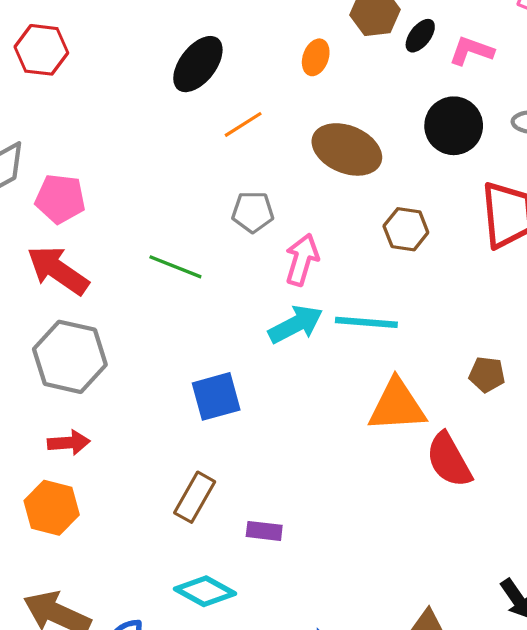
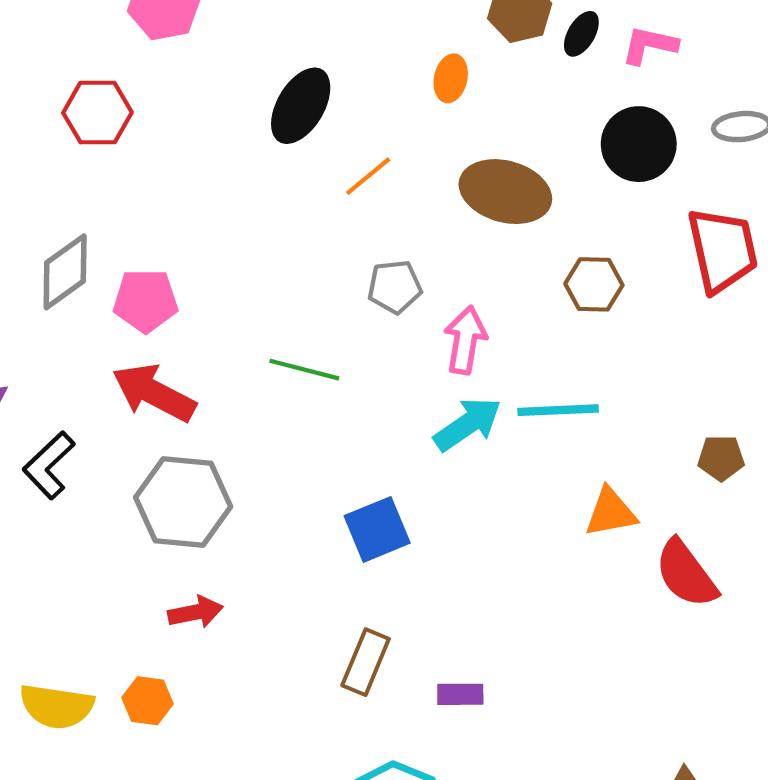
orange triangle: (397, 406) -> (611, 512), size x0.7
orange hexagon: (52, 508) -> (147, 701), moved, size x0.7

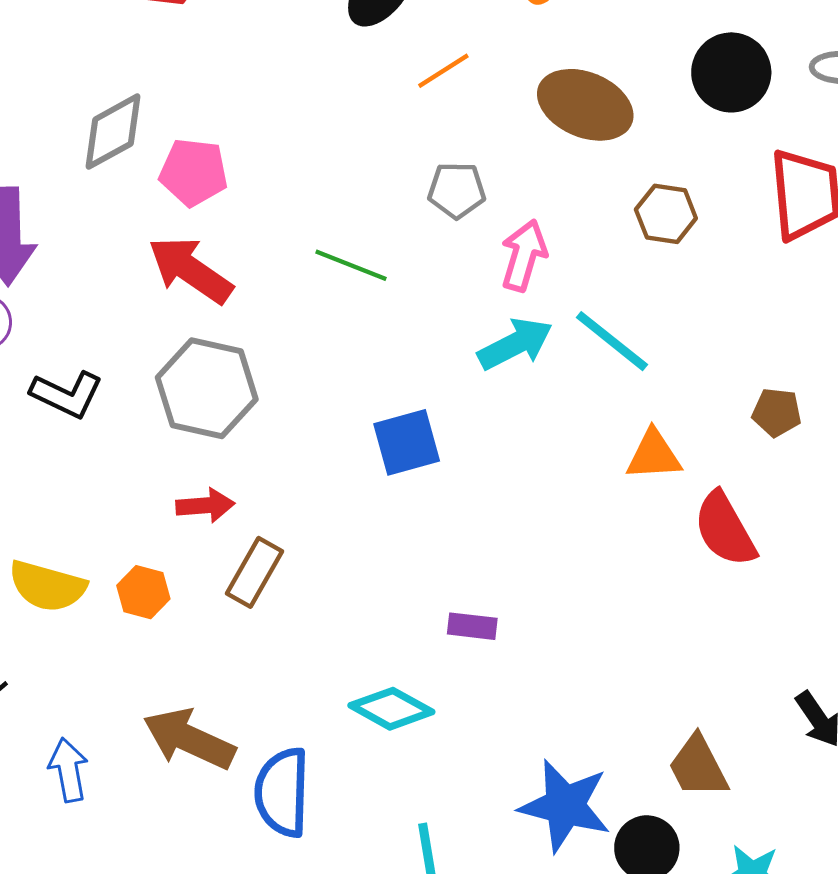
cyan line: (558, 410) -> (612, 341), turned 34
black L-shape: (49, 465) -> (67, 394), moved, turned -118
brown rectangle: (366, 662) -> (254, 572), moved

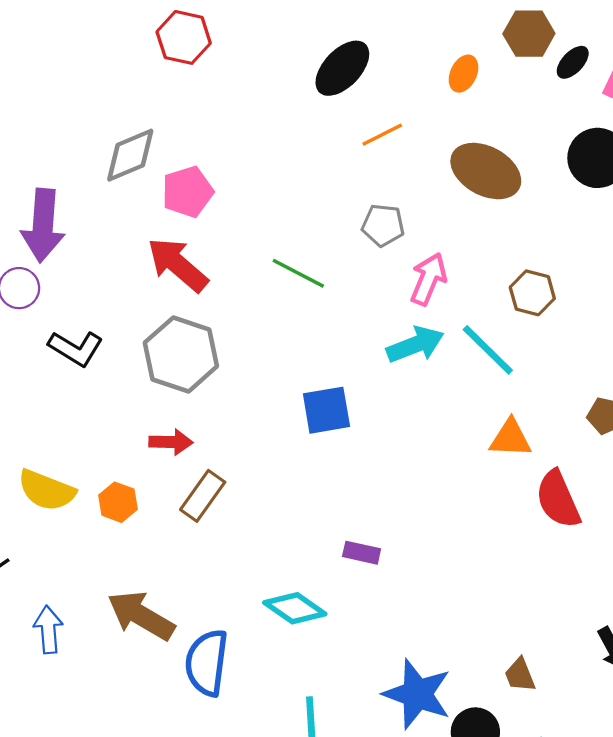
pink pentagon: (194, 172) -> (187, 192), turned -30
brown hexagon: (666, 214) -> (532, 293), moved
brown trapezoid: (698, 767) -> (520, 675), size x0.7

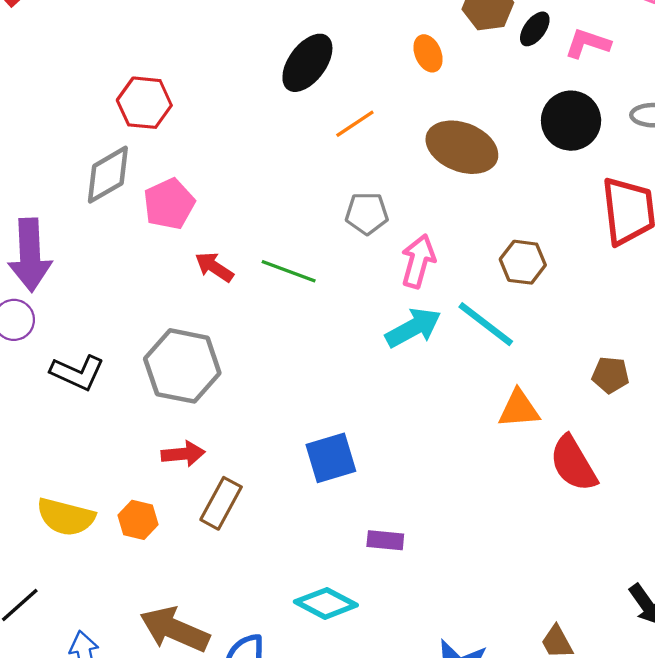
red hexagon: (184, 37) -> (144, 103), moved
orange ellipse: (464, 74) -> (428, 53), turned -42
red arrow: (178, 265) -> (214, 267), moved, size x0.6
blue square: (326, 410) -> (331, 458), moved

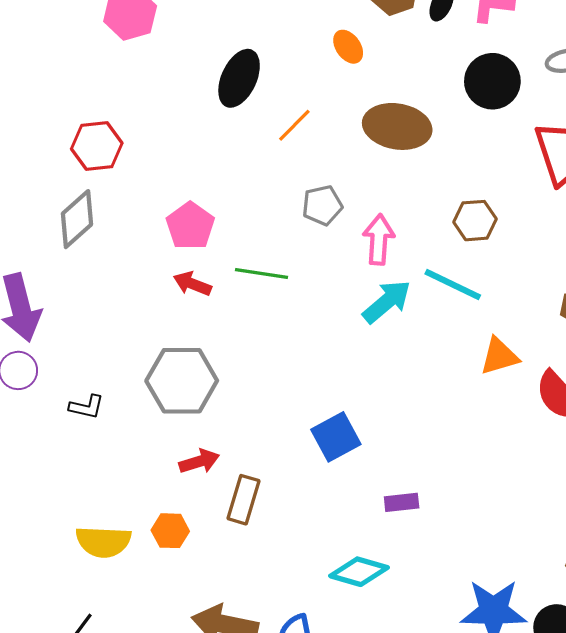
pink pentagon: (169, 204) -> (190, 226), moved
black L-shape: (77, 373) -> (87, 407), size x0.7

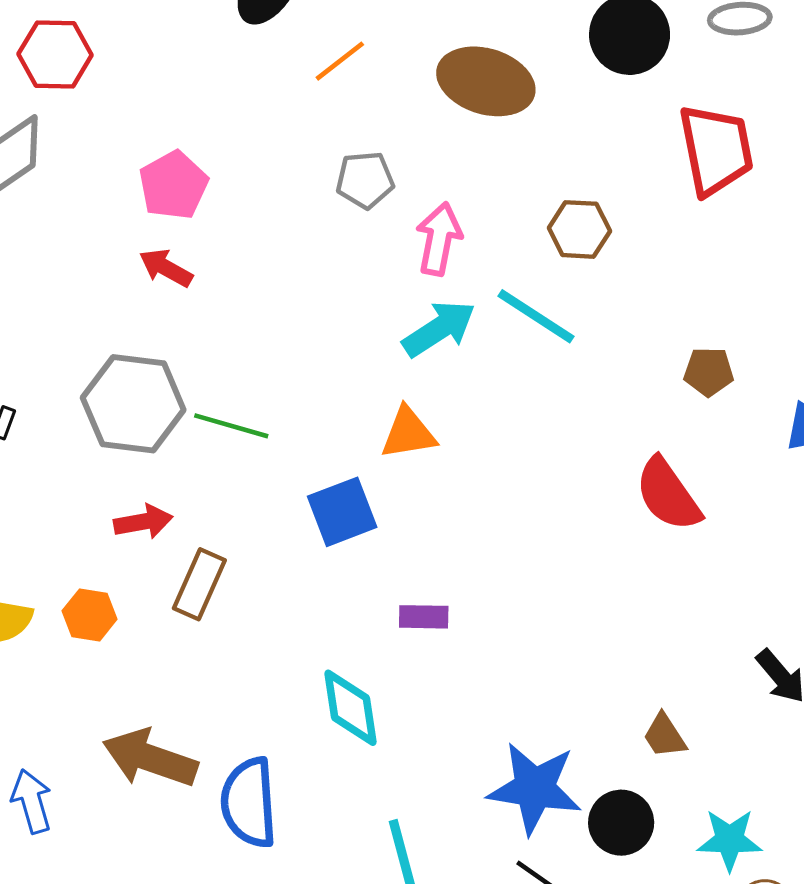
green line: (262, 273) -> (231, 426), moved
orange triangle: (499, 356) -> (408, 433), moved
cyan diamond: (359, 572) -> (350, 708), turned 58

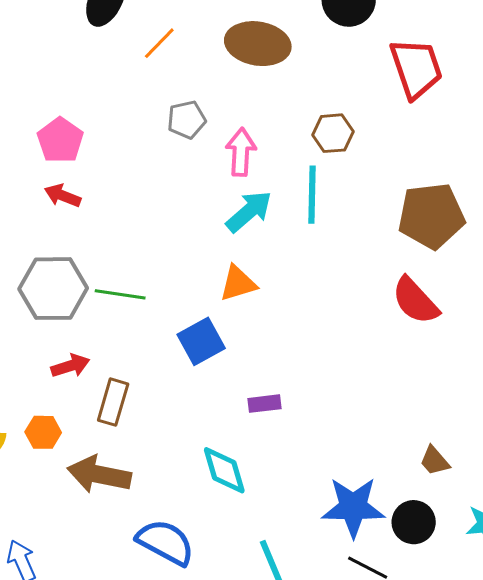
cyan line: (536, 316) -> (312, 195), turned 66
brown pentagon: (709, 372) -> (431, 216), size x2.0
brown arrow: (150, 758) -> (99, 474), moved
blue semicircle: (249, 803) -> (165, 542), turned 130

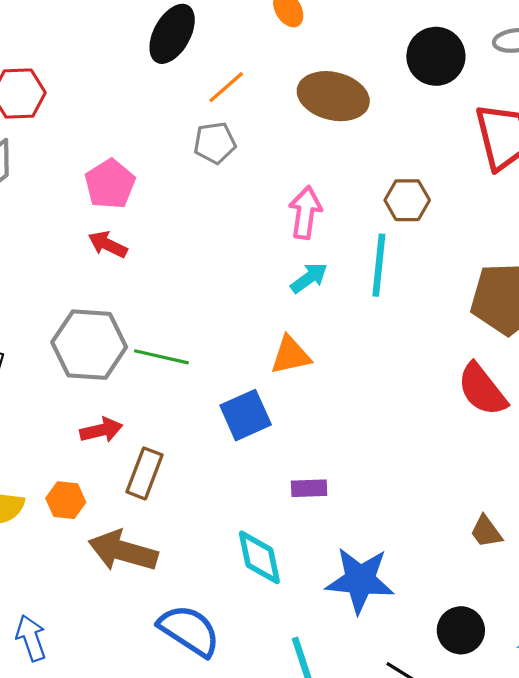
gray pentagon: (187, 120) -> (215, 143), moved
cyan arrow: (249, 211) -> (309, 278), size x0.7
brown trapezoid: (435, 461) -> (486, 532), moved
blue star: (353, 507) -> (360, 580), moved

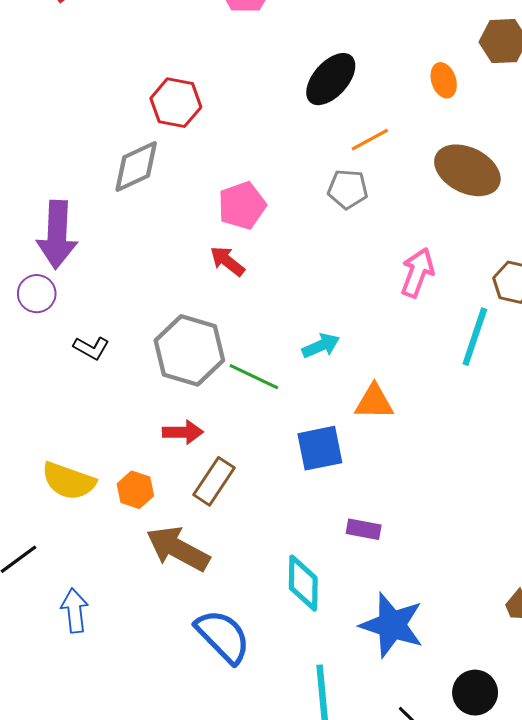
cyan arrow: (309, 278) -> (321, 346), moved

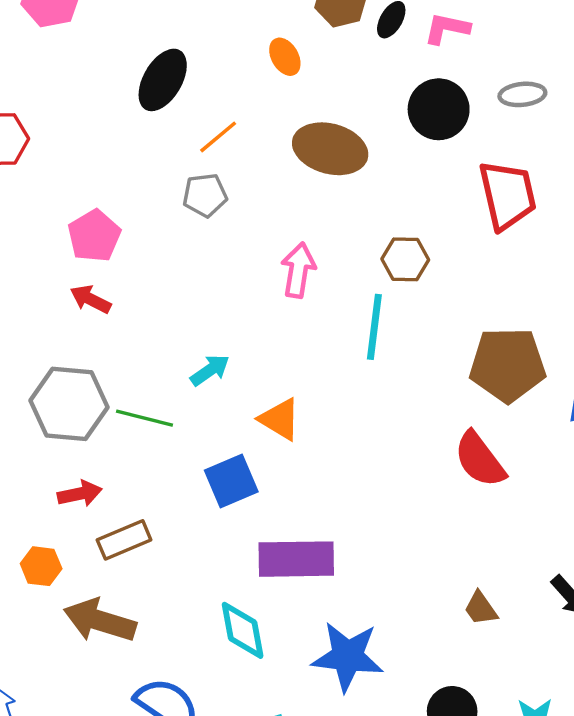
orange triangle: (374, 402) -> (280, 419), turned 42
brown rectangle: (214, 481) -> (124, 540), turned 45
purple rectangle: (364, 529) -> (296, 559), size x2.0

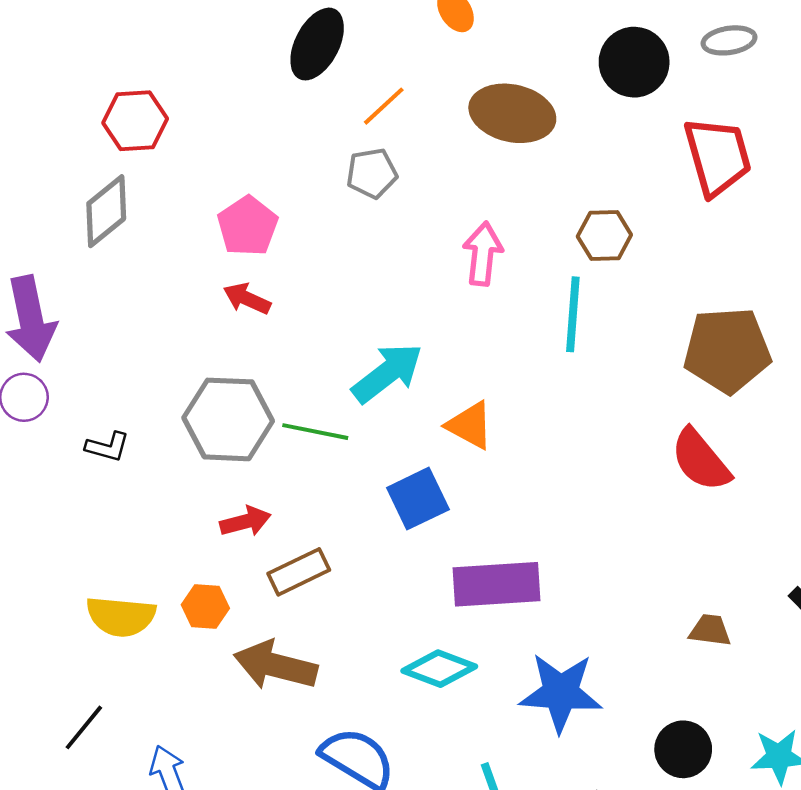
cyan arrow: (210, 370) -> (387, 373), size x1.6
brown trapezoid: (481, 608) -> (710, 630), turned 135
cyan diamond: (243, 630) -> (439, 669), turned -56

